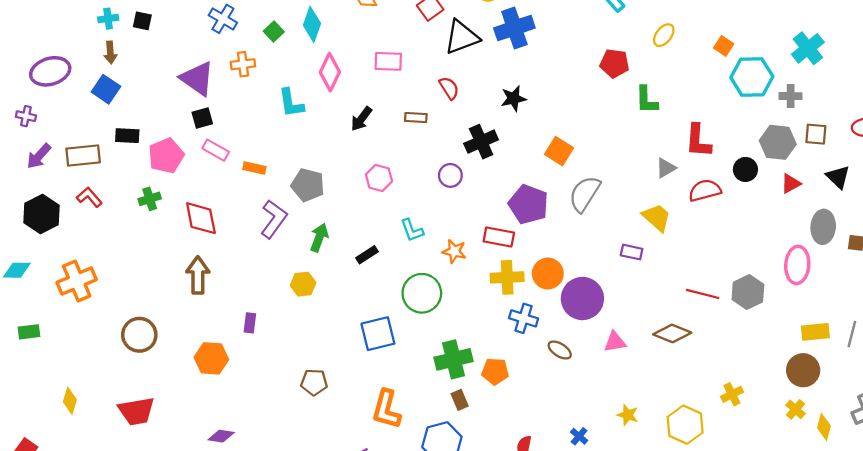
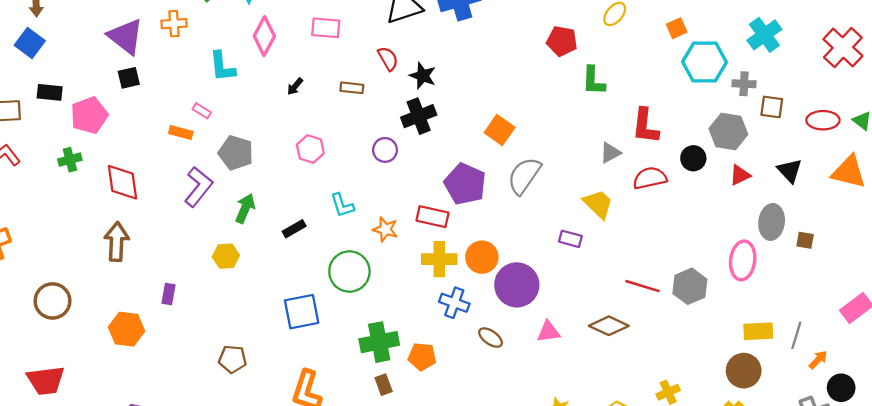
orange square: (724, 46) -> (677, 28), turned 30
black star: (513, 99) -> (423, 76), moved, turned 30
black arrow: (361, 119) -> (295, 86), size x0.7
brown square: (816, 134) -> (772, 107), moved
pink rectangle: (216, 150) -> (202, 111), moved, size x0.7

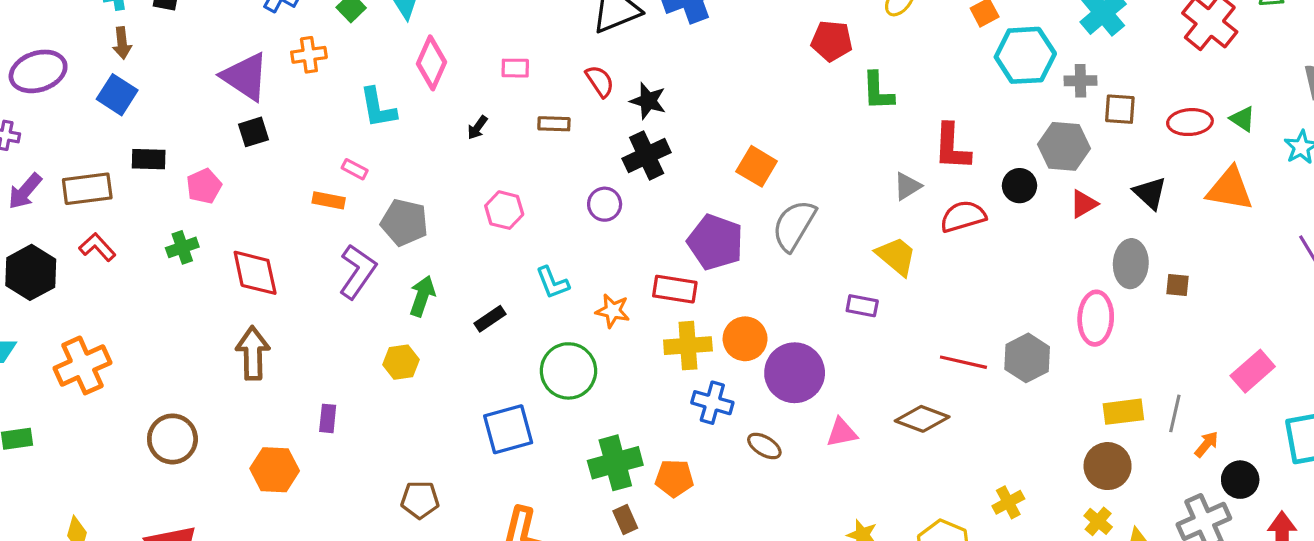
pink rectangle: (326, 28) -> (515, 68), moved, size x0.7
pink pentagon: (89, 115) -> (204, 186), size x0.7

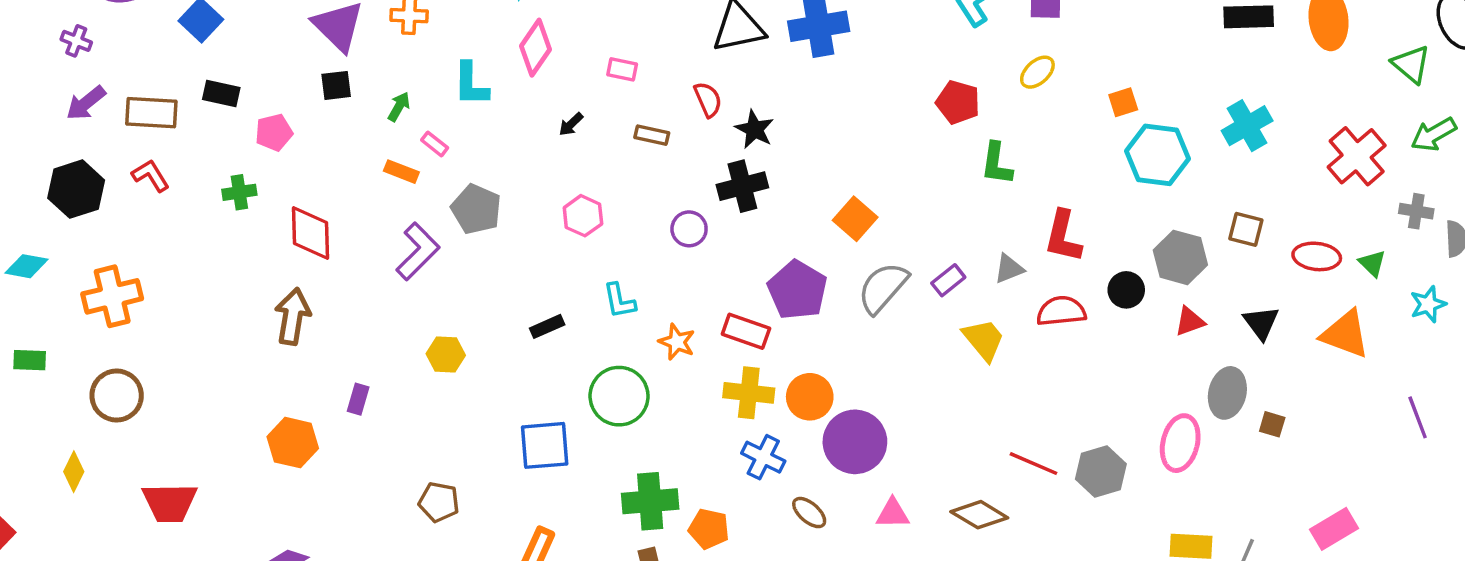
gray cross: (1080, 81) -> (1416, 211), moved
green arrow: (422, 296) -> (399, 107), moved, size x0.7
purple rectangle: (862, 306) -> (948, 280), moved, turned -60
brown circle: (172, 439) -> (117, 395), moved

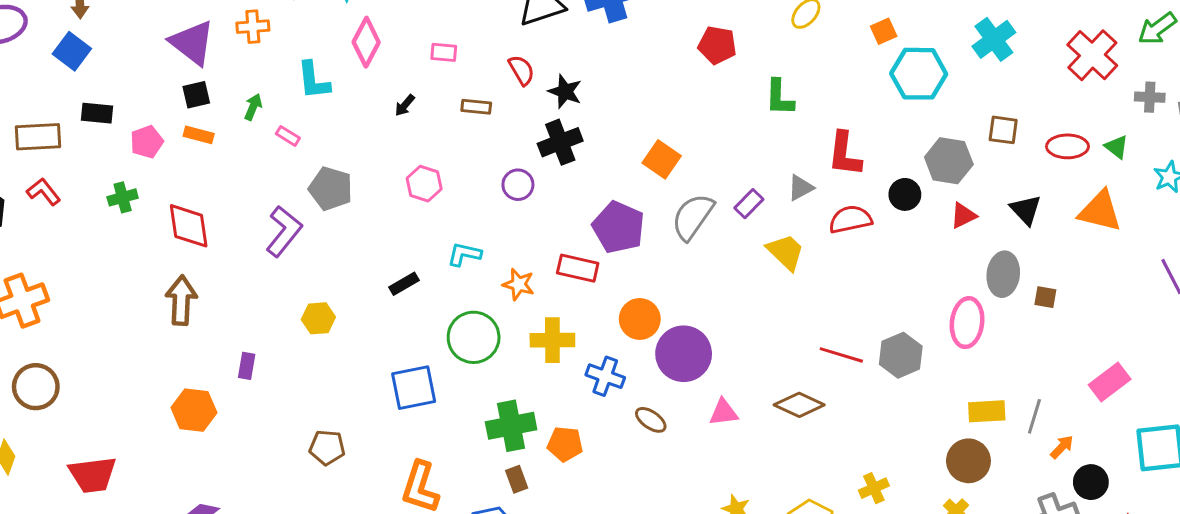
red pentagon: (958, 102) -> (717, 45), moved
orange rectangle: (401, 172) -> (199, 135), moved
cyan L-shape: (619, 301) -> (464, 254), turned 120
yellow cross: (749, 393) -> (552, 340), moved

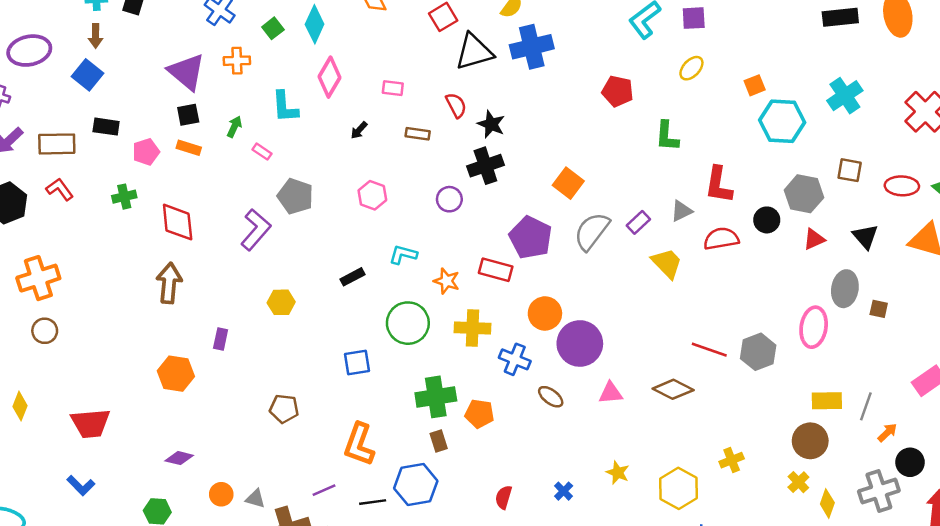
brown circle: (36, 387) -> (45, 331), moved, size x0.7
blue square: (414, 388) -> (357, 362), size x0.7

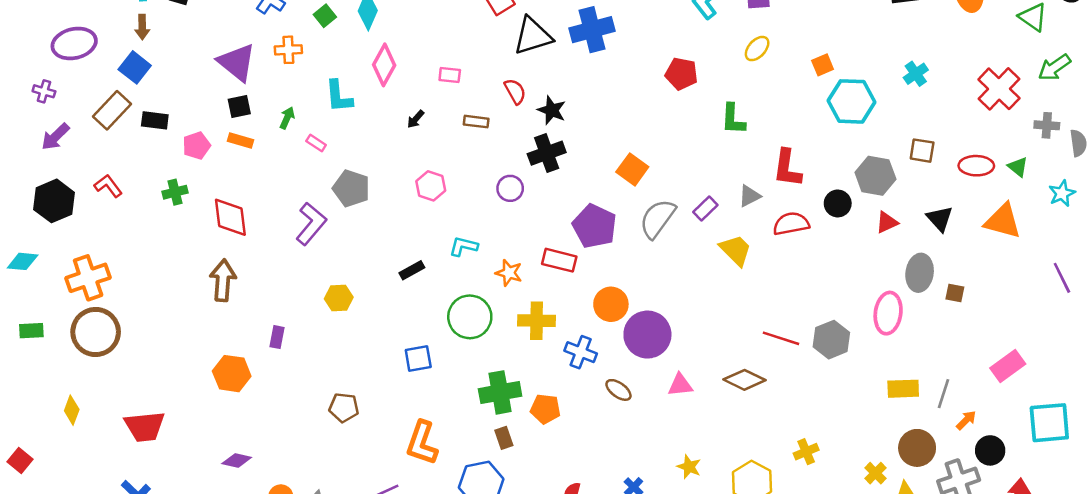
cyan cross: (845, 96) -> (916, 74), size x0.7
brown rectangle: (57, 144) -> (112, 110), moved, turned -45
brown circle: (45, 331) -> (96, 332), size x1.8
brown circle: (810, 441) -> (917, 448), moved

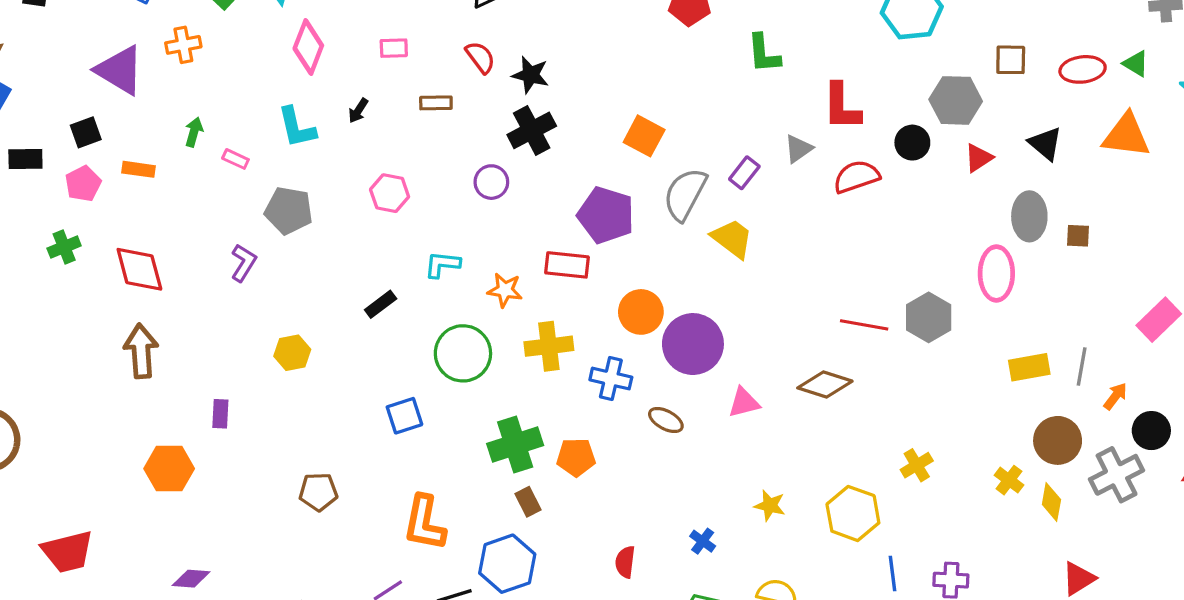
cyan L-shape: (339, 96) -> (297, 127), moved
black square: (239, 106) -> (86, 132), moved
purple L-shape: (311, 224) -> (244, 263), size x0.7
yellow trapezoid: (736, 250) -> (732, 238), moved

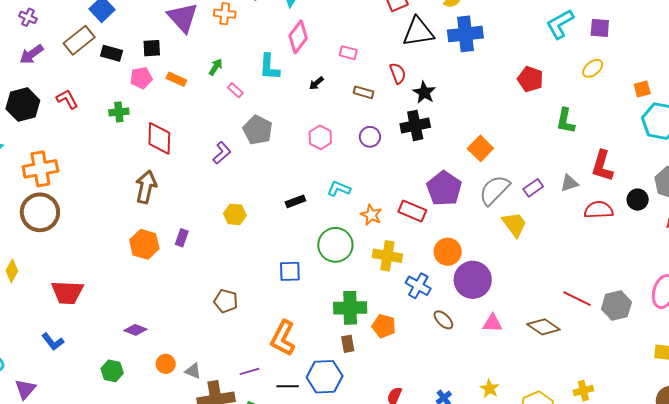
cyan L-shape: (297, 127) -> (269, 67), moved
purple circle: (491, 182) -> (370, 137), moved
orange hexagon: (169, 469) -> (144, 244), moved

